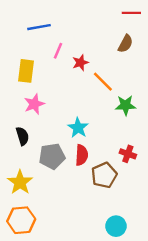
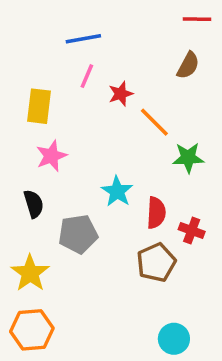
blue line: (39, 27) -> (83, 39), moved
red semicircle: (82, 155) -> (156, 213), moved

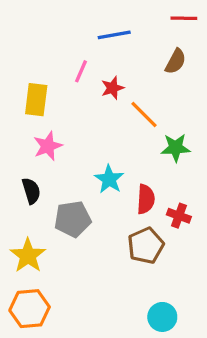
blue line: (83, 39) -> (114, 35), moved

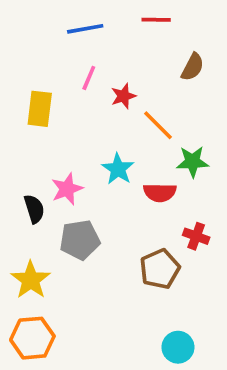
red line: (184, 18) -> (156, 20), moved
blue line: (114, 35) -> (85, 29), moved
pink star: (48, 146) -> (67, 189), moved
cyan star: (109, 179) -> (118, 169), moved
red semicircle: (146, 199) -> (160, 193), moved, turned 88

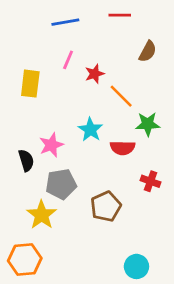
brown pentagon: (160, 269) -> (106, 206), moved
yellow star: (31, 280) -> (42, 215), moved

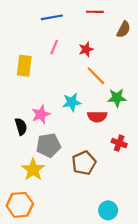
brown semicircle: (148, 51) -> (124, 29), moved
red star: (95, 74) -> (86, 49), moved
cyan star: (90, 130) -> (72, 102), turned 30

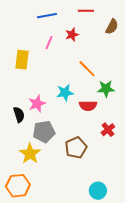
red star: (86, 49) -> (72, 35), moved
red cross: (119, 143) -> (108, 130), turned 32

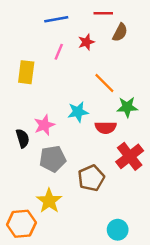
brown semicircle: (112, 27) -> (120, 32), moved
red cross: (108, 130) -> (130, 156), size x1.6
yellow star: (30, 154) -> (49, 201), moved

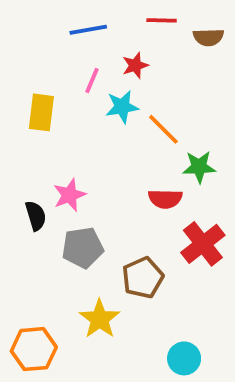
brown semicircle: (120, 32) -> (208, 37), moved, turned 60
cyan star: (78, 112) -> (122, 107), moved
yellow star: (49, 201) -> (100, 319), moved

